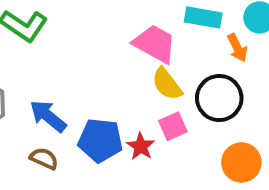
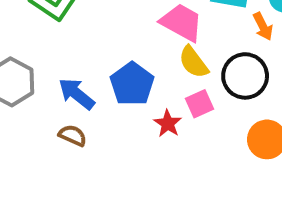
blue pentagon: (100, 140) -> (132, 84), moved, turned 30

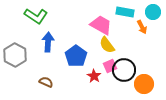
black circle: (245, 76) -> (124, 70), moved
blue arrow: (77, 94) -> (48, 42), moved, turned 54

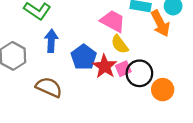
orange arrow: (142, 27) -> (160, 23), size x1.6
red star: (94, 76) -> (105, 66), moved, size x1.5
brown semicircle: (46, 82) -> (49, 87), size x1.6

